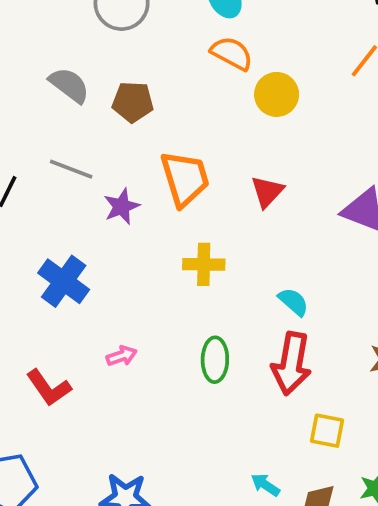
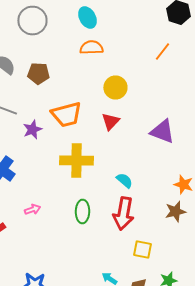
orange semicircle: (232, 53) -> (91, 48), turned -30
yellow circle: (277, 94) -> (115, 88), moved
orange trapezoid: (185, 178) -> (66, 114), turned 92
yellow cross: (204, 264) -> (76, 160), size x1.5

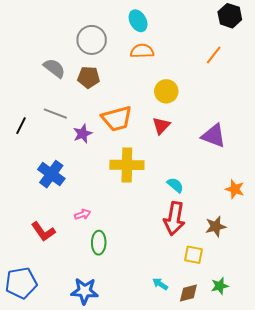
gray circle: (32, 20) -> (92, 40), moved
green ellipse: (82, 212) -> (99, 243), moved
brown star: (175, 212) -> (216, 226), moved

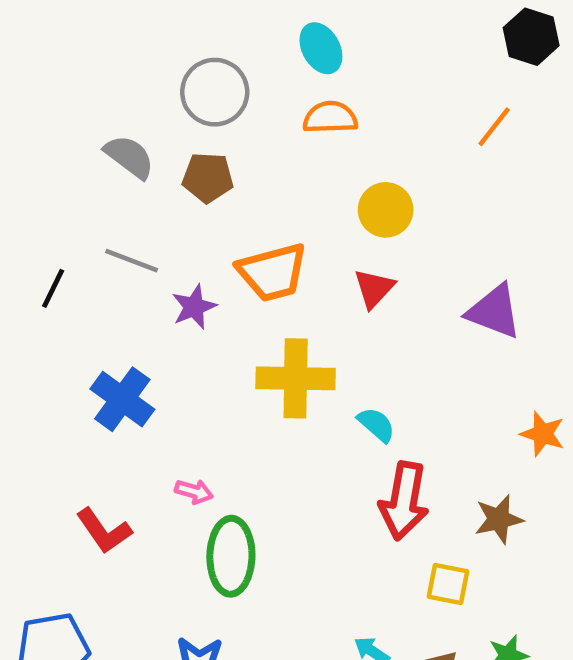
cyan semicircle: (175, 185) -> (376, 425), moved
pink arrow: (83, 214) -> (194, 492), turned 35
green ellipse: (99, 243) -> (231, 556), size x1.4

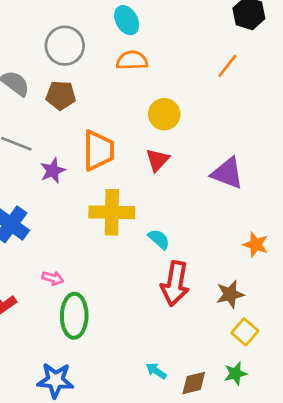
orange trapezoid: (272, 272) -> (98, 150), turned -75
yellow square: (448, 584) -> (245, 332), moved, turned 30

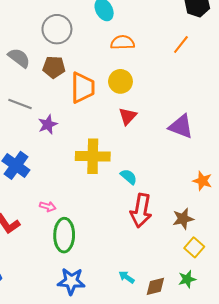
orange semicircle: (132, 60) -> (123, 42), moved
yellow circle: (164, 114) -> (120, 81), moved
orange trapezoid: (98, 150) -> (83, 88), moved
blue star: (55, 380) -> (71, 281), moved

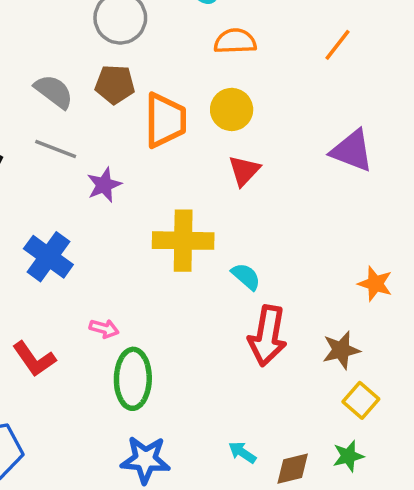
gray semicircle: (19, 58) -> (54, 92), moved
purple triangle: (181, 127) -> (352, 151), moved

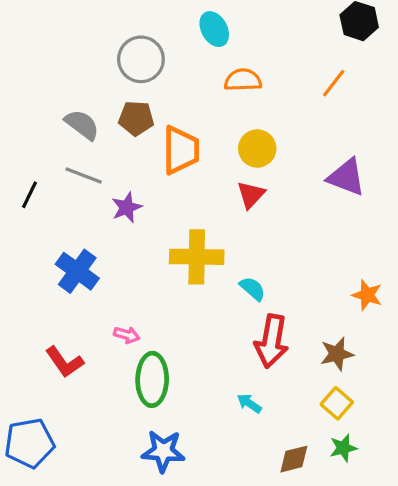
yellow circle: (232, 109) -> (257, 149), moved
yellow square: (361, 400) -> (337, 403), moved
cyan arrow: (242, 452) -> (249, 403), moved

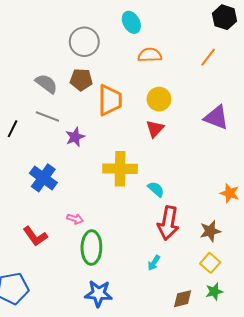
cyan arrow: (249, 403) -> (154, 263), turned -91

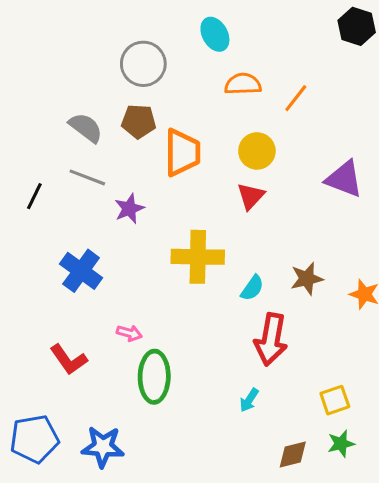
orange line: (208, 57) -> (296, 98), moved
cyan semicircle: (156, 189) -> (252, 288), turned 84
brown star: (210, 231) -> (307, 279), moved
yellow square: (210, 263) -> (335, 400), turned 30
blue star: (99, 294) -> (103, 447), moved

